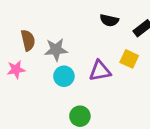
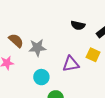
brown semicircle: (28, 40) -> (16, 41), turned -35
cyan circle: (64, 76) -> (41, 77), moved

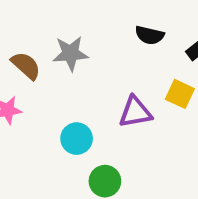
gray star: (37, 48) -> (70, 53), moved

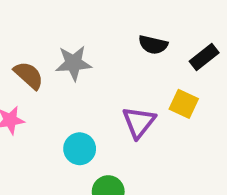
purple triangle: (135, 112) -> (139, 122), turned -42

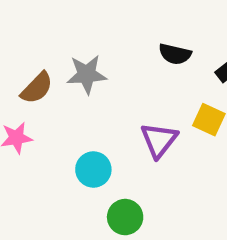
brown semicircle: (29, 75) -> (37, 88), turned 92

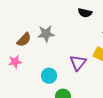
black semicircle: (175, 54) -> (85, 13), moved

